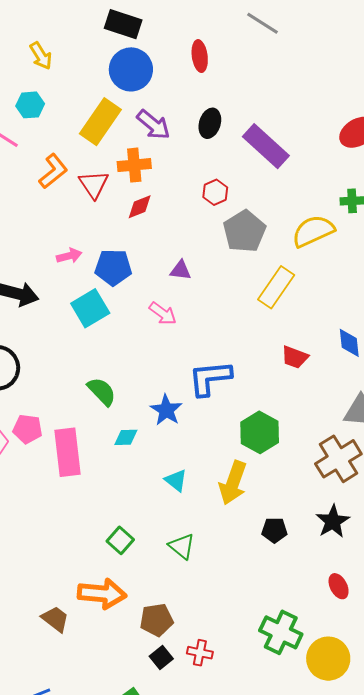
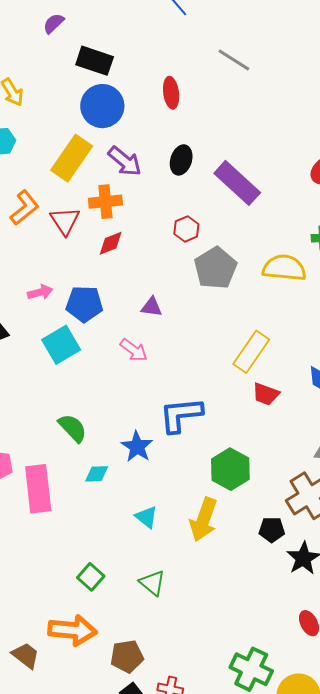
yellow semicircle: (313, 231) -> (284, 268), turned 30
yellow rectangle: (276, 287) -> (251, 352), moved
black pentagon: (274, 530) -> (272, 530), moved

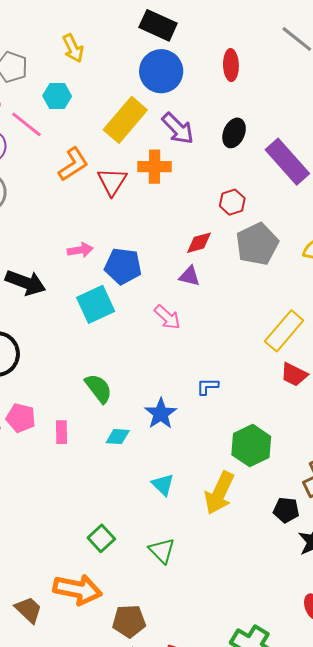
red diamond: (111, 243) -> (199, 243), moved
blue L-shape: (181, 415) -> (208, 386), size x0.5
pink rectangle: (38, 489) -> (61, 432), moved, size x0.5

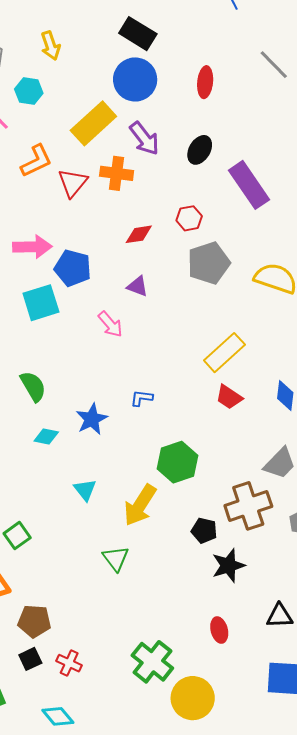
red diamond: (199, 243) -> (139, 234), moved
pink arrow: (80, 250) -> (32, 247), size x1.5
green triangle: (162, 551) -> (116, 558), moved

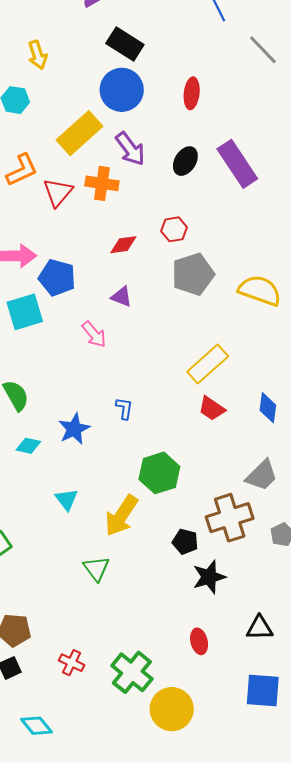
gray line: (274, 65) -> (263, 50), moved
purple rectangle: (249, 185) -> (237, 164), moved
blue L-shape: (142, 398) -> (124, 408), turned 90
red cross: (69, 663) -> (72, 663), moved

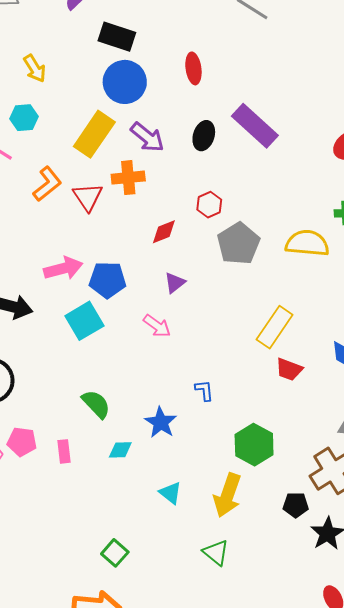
purple triangle: (122, 297) -> (175, 283), turned -45

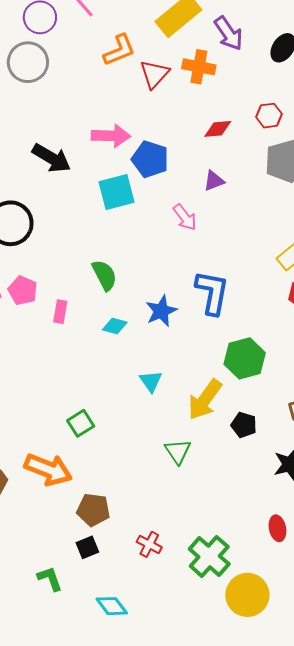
blue L-shape: (204, 390) -> (212, 293), size x2.0
black pentagon: (296, 505) -> (244, 425), moved

